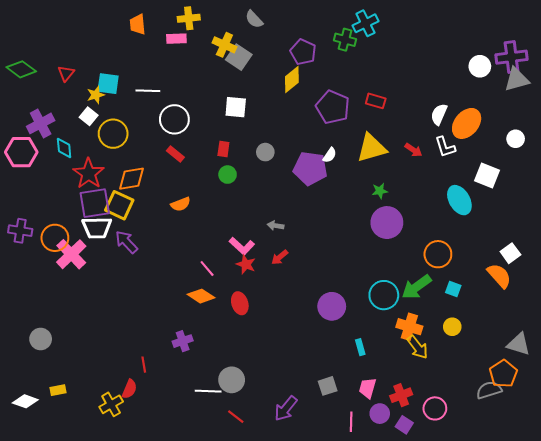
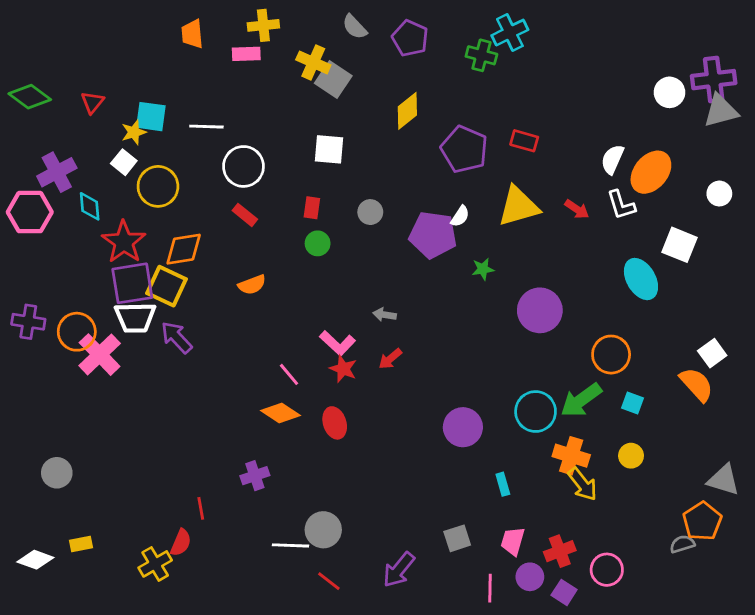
purple pentagon: (303, 52) -> (410, 38), moved
green star: (380, 191) -> (483, 269), moved
gray semicircle: (489, 390) -> (682, 544), size x0.7

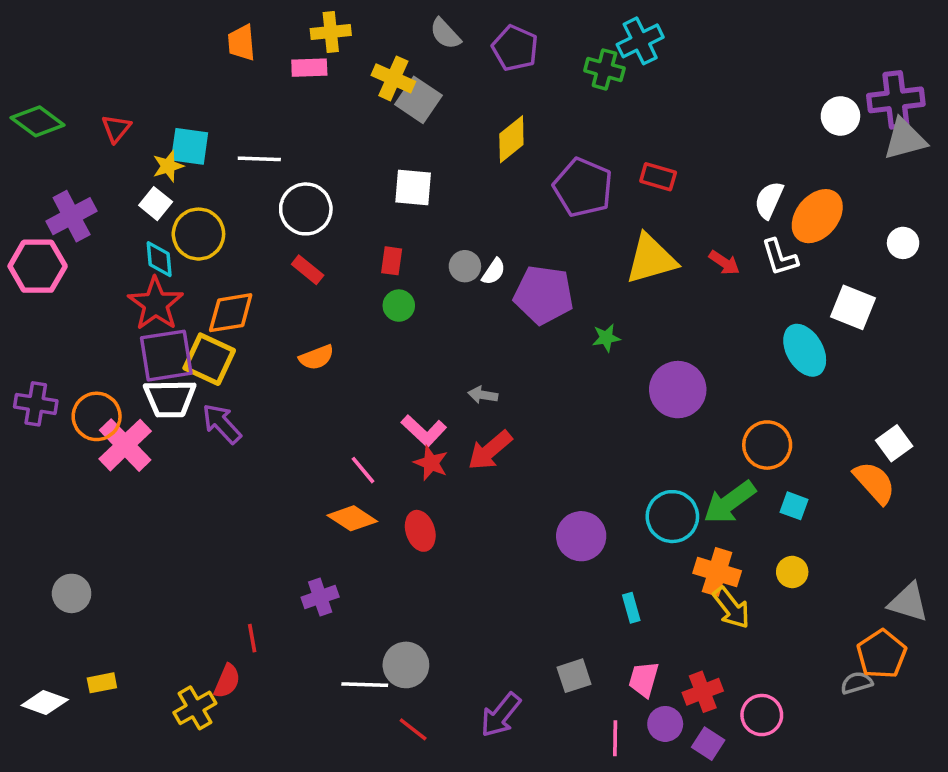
cyan diamond: (90, 206) -> (159, 259), moved
white semicircle: (460, 216) -> (494, 272), moved
red arrow: (390, 359) -> (490, 450), size x1.5

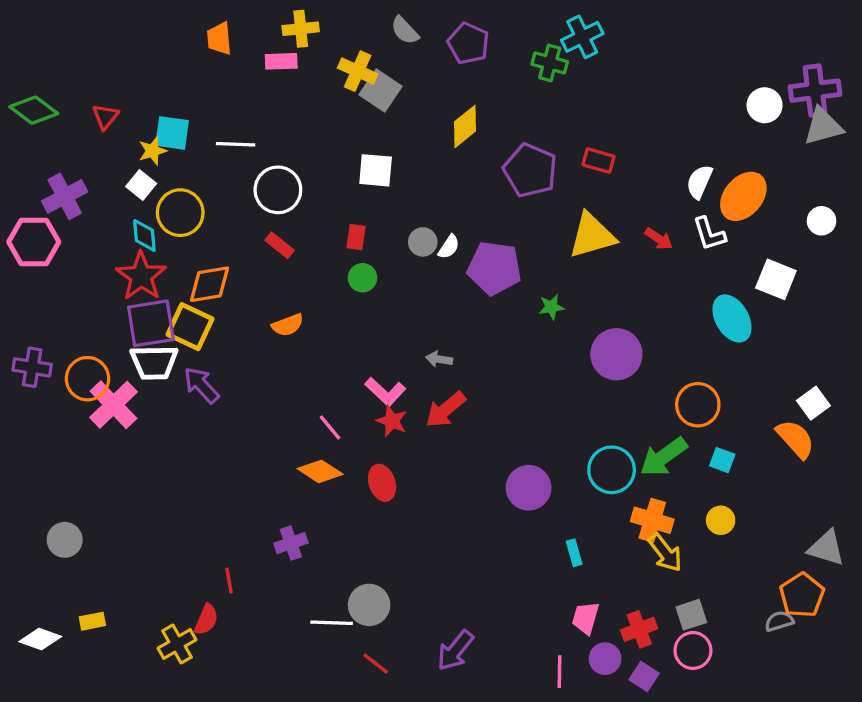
gray square: (574, 676) -> (691, 615), moved

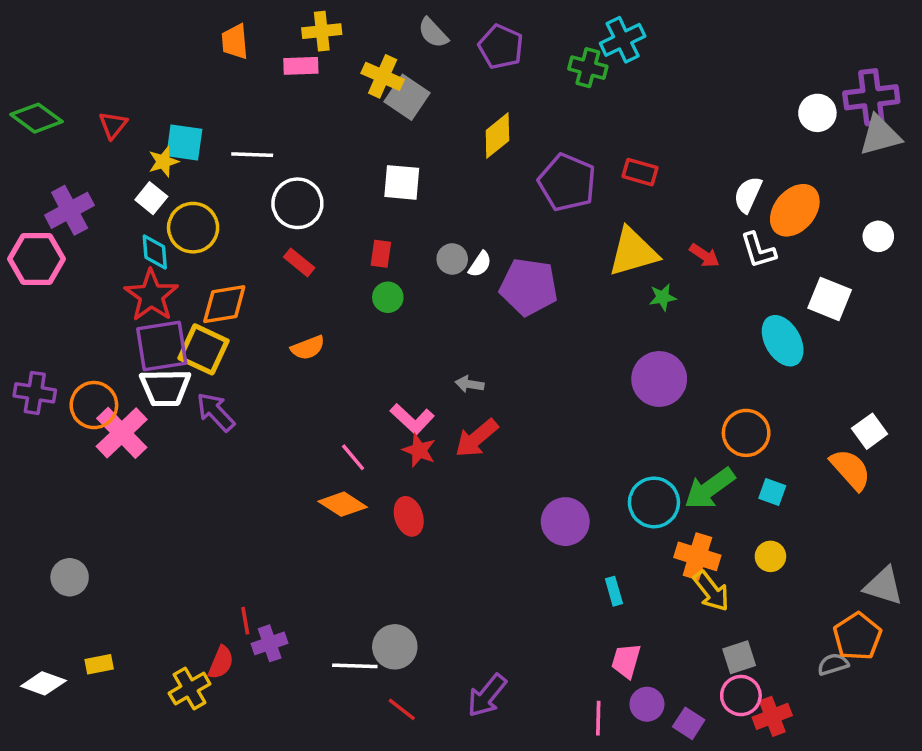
green star: (551, 307) -> (663, 297), moved
purple cross: (291, 543) -> (270, 643), moved
red cross: (639, 629) -> (772, 716), moved

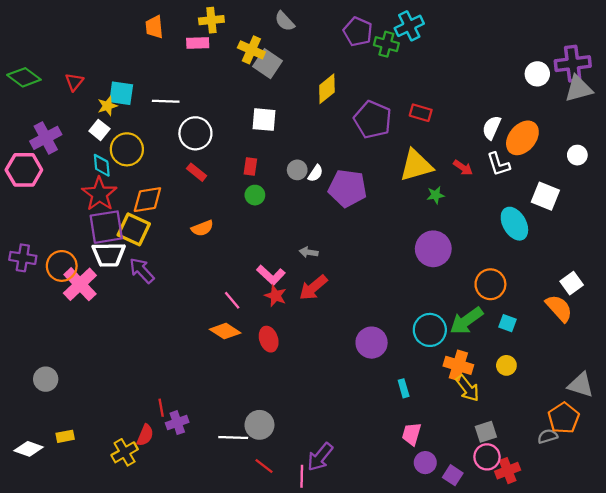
purple pentagon: (501, 47) -> (358, 32), moved
pink line: (598, 718) -> (302, 476), moved

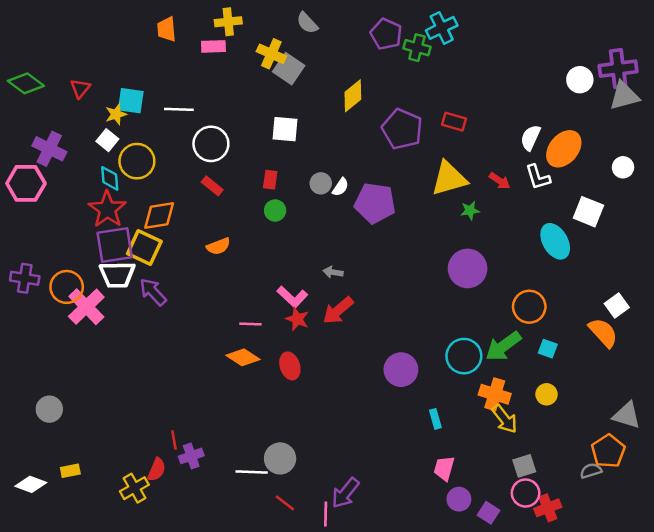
purple cross: (46, 138) -> (49, 149), turned -36
pink line: (232, 300) -> (250, 324), turned -48

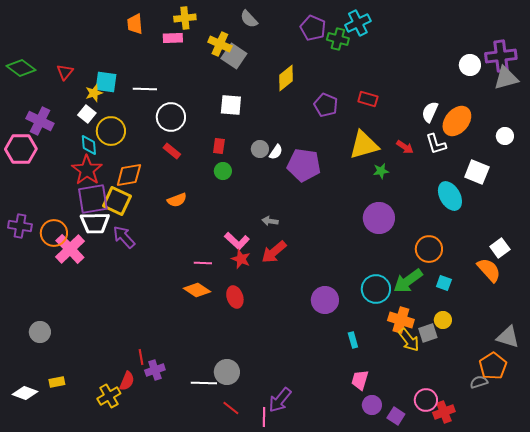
purple pentagon: (402, 129) -> (326, 105), size x0.7
gray square: (524, 466) -> (428, 333), moved

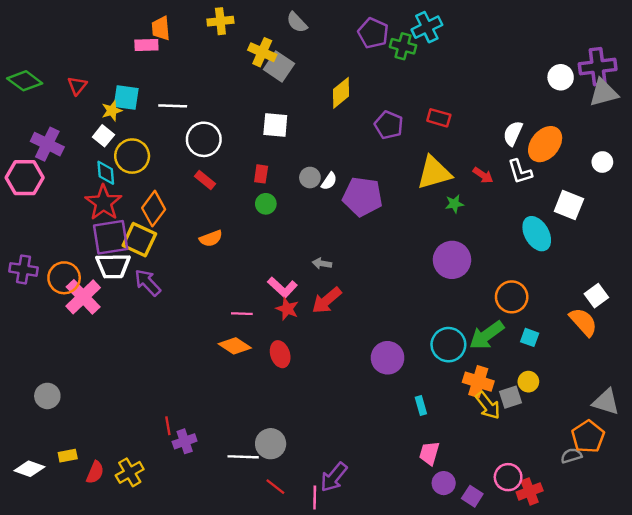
pink rectangle: (173, 38) -> (146, 45), moved
orange diamond: (129, 175) -> (154, 209), turned -44
red semicircle: (127, 381) -> (95, 472), moved

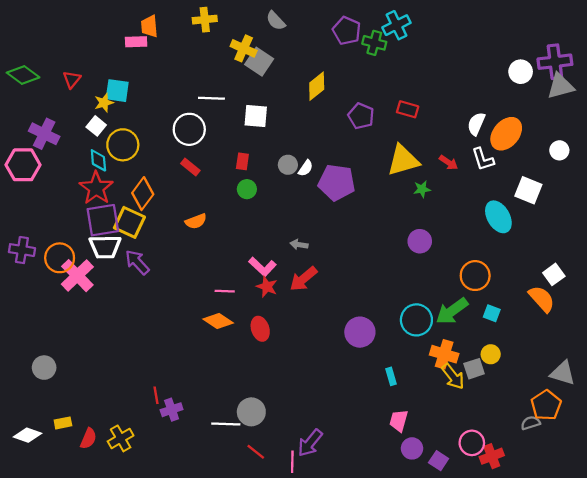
white line: (173, 106) -> (211, 98), moved
purple circle: (452, 260) -> (420, 241), size x0.7

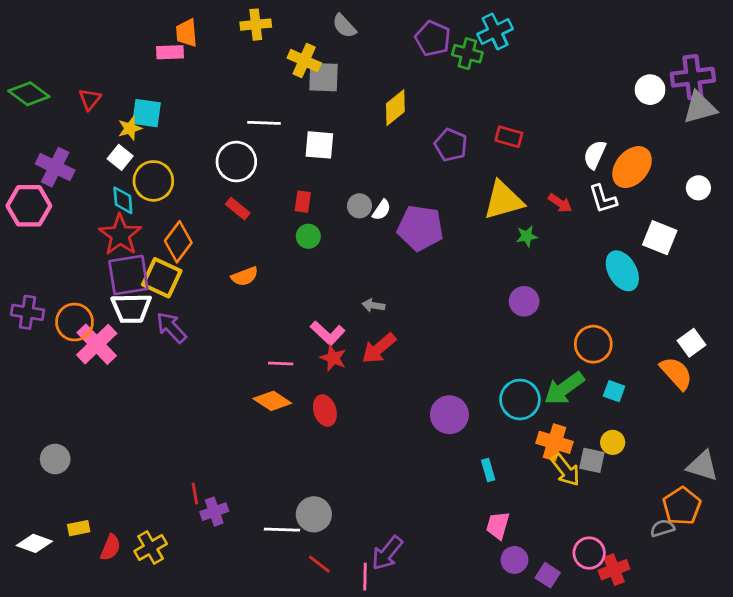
gray square: (259, 62) -> (324, 77), turned -32
gray square: (474, 369) -> (592, 460), turned 30

